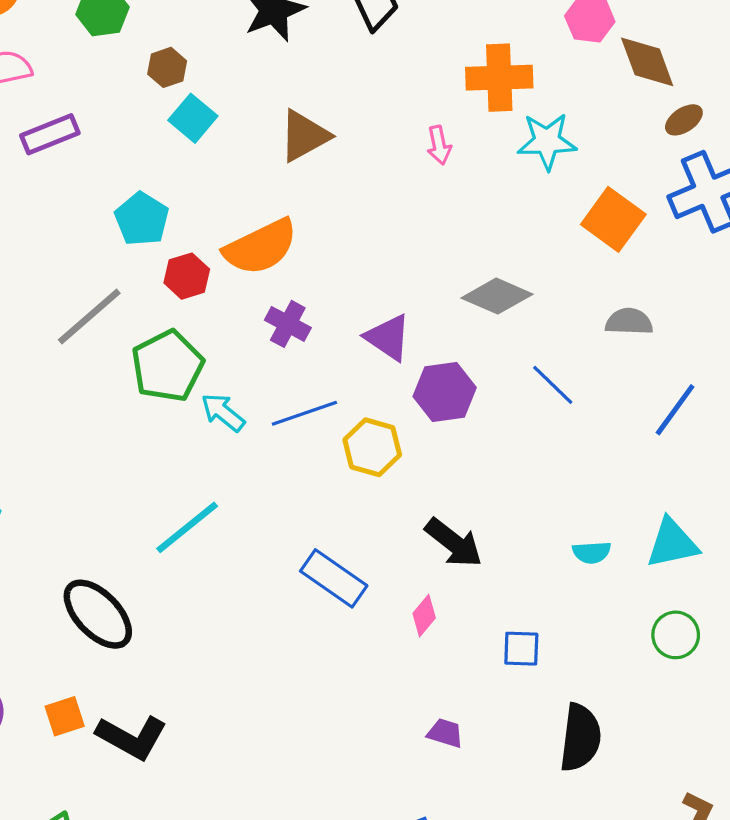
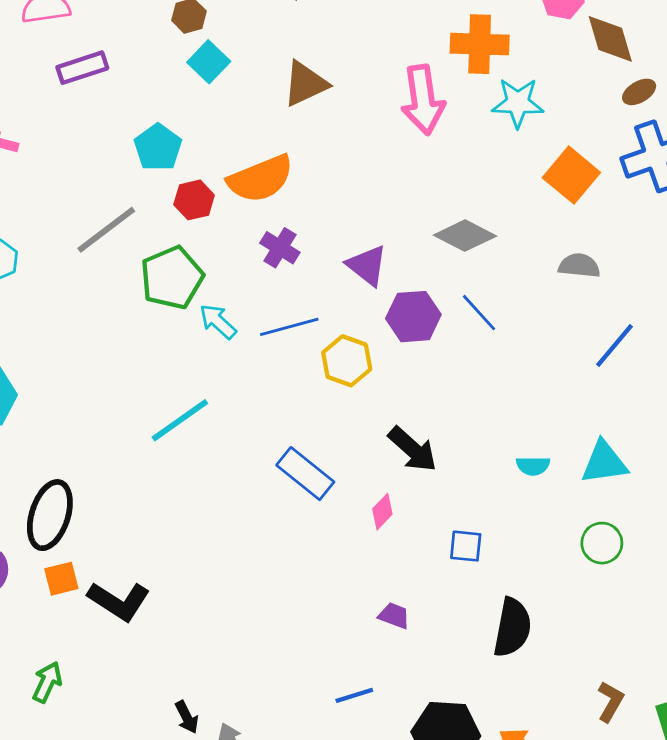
pink arrow: (439, 145) -> (423, 100), size x2.0
blue line: (553, 385) -> (479, 313), moved
black ellipse: (98, 614) -> (50, 515), moved, turned 58

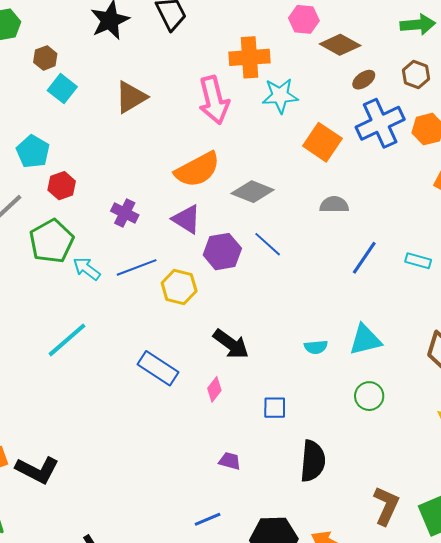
brown diamond: (610, 39) -> (340, 45), turned -39
orange semicircle: (261, 179) -> (197, 170), moved
brown L-shape: (610, 702) -> (386, 506), size x1.4

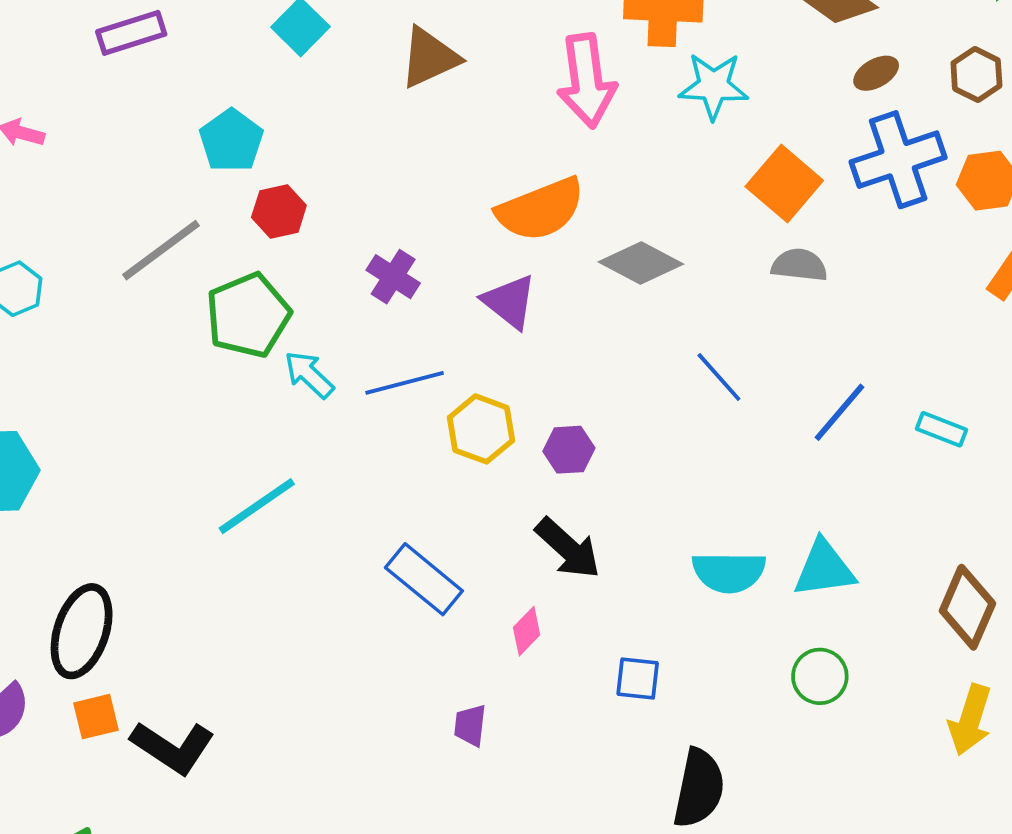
gray semicircle: (334, 205) -> (799, 265), moved
blue line: (268, 244) -> (719, 377), moved
purple hexagon: (222, 252) -> (569, 450), moved, size x0.7
cyan semicircle: (316, 347) -> (729, 572), size x1.6
purple trapezoid: (230, 461) -> (470, 725), moved, turned -105

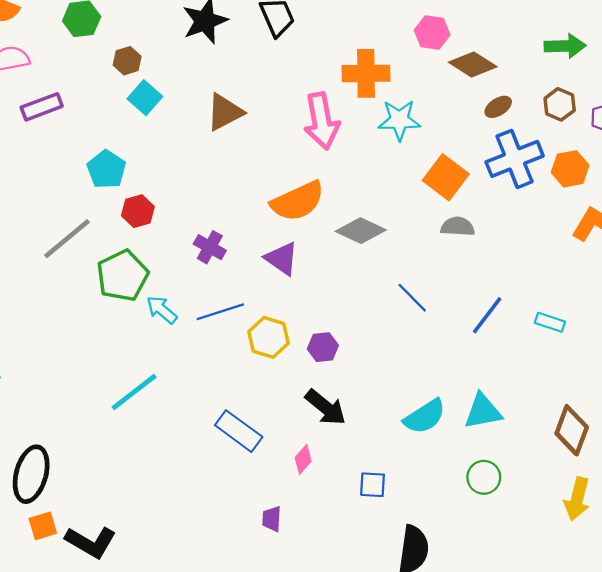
cyan semicircle: (729, 572) -> (425, 417), turned -30

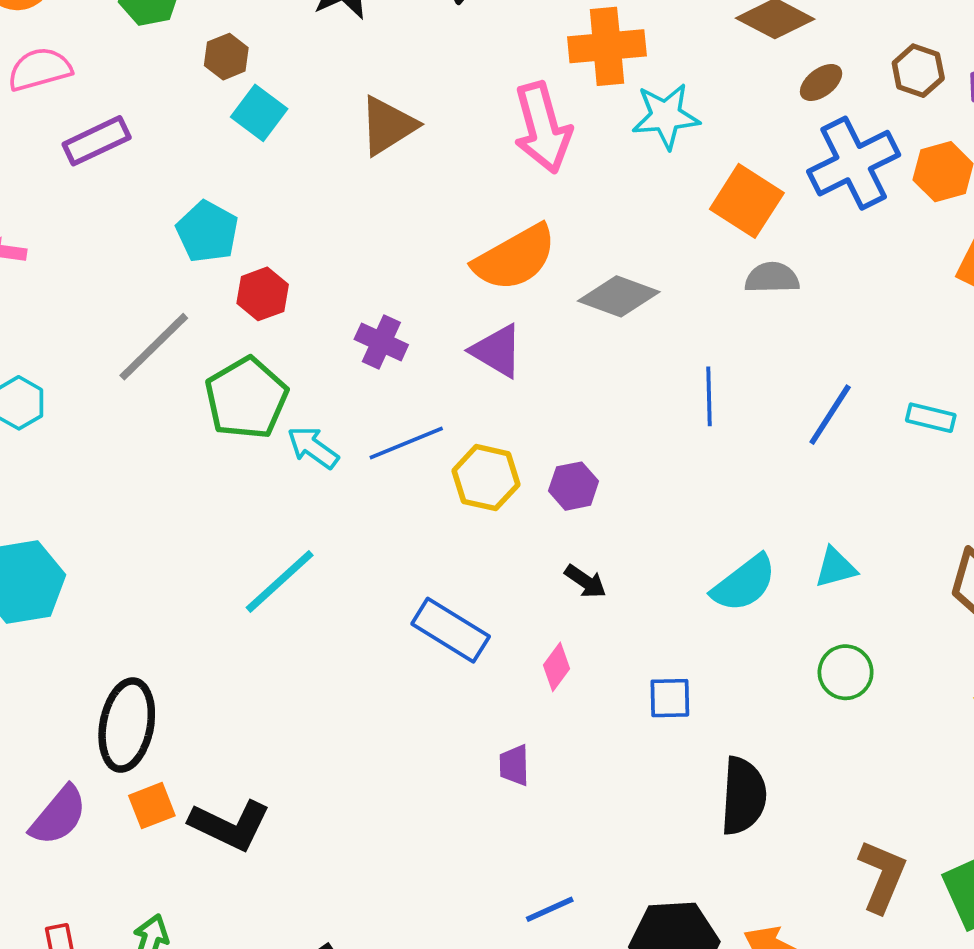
blue line: (412, 298) -> (709, 396), turned 48
black arrow: (326, 407) -> (585, 581), size x0.6
cyan triangle: (483, 411) -> (836, 568), size x0.7

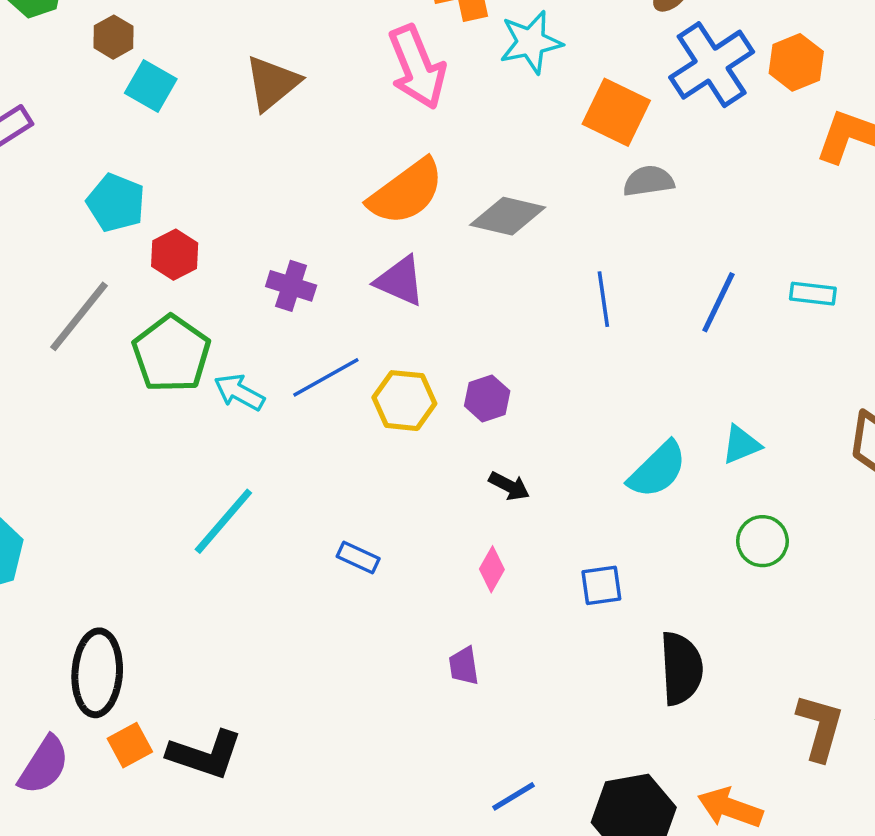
blue rectangle: (451, 630) -> (358, 557), moved, size x0.6

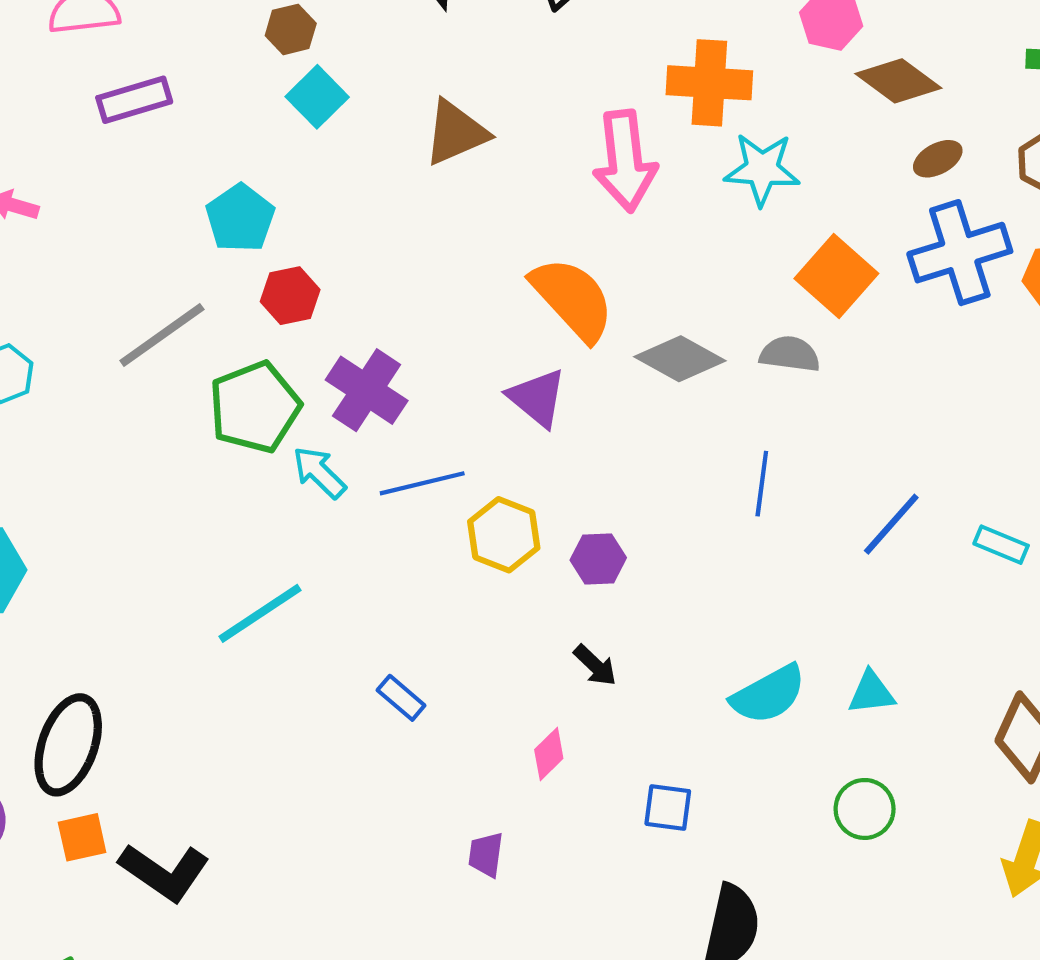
gray semicircle: (649, 181) -> (790, 354), moved
orange semicircle: (406, 192) -> (573, 299), turned -112
purple cross: (291, 286) -> (367, 390), moved, size x1.4

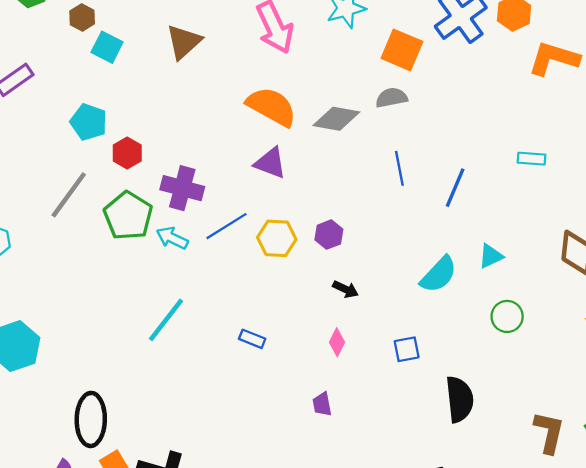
blue line: (891, 524) -> (455, 188), moved

